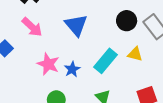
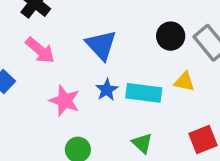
cyan rectangle: (106, 61) -> (144, 93), turned 60
blue star: (72, 69) -> (107, 90), moved

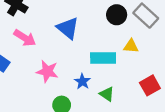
blue star: (107, 90) -> (82, 82), moved

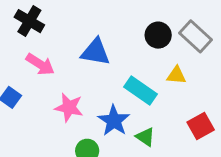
blue triangle: (68, 28) -> (95, 52), turned -30
cyan rectangle: (103, 58) -> (141, 91), turned 35
blue star: (82, 82) -> (114, 121), size x1.5

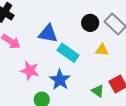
cyan rectangle: (141, 91) -> (68, 53), moved
green triangle: (145, 137) -> (98, 91), moved

